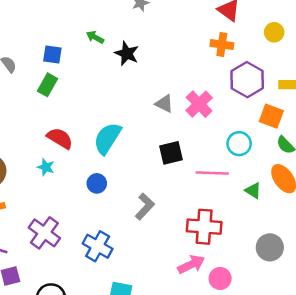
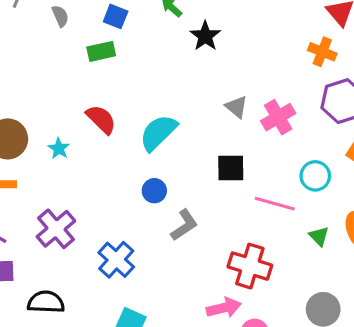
green rectangle: (47, 85) -> (101, 51), turned 35
cyan star: (46, 167) -> (59, 148), moved
blue circle: (97, 183) -> (154, 191), moved

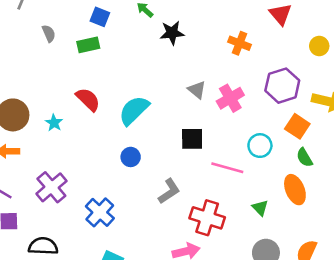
gray semicircle: (60, 16) -> (49, 33), moved
black star: (205, 36) -> (172, 33), turned 30
orange cross: (322, 52) -> (239, 43), moved
gray L-shape: (184, 225) -> (169, 191), moved
green triangle: (319, 236) -> (260, 208), moved

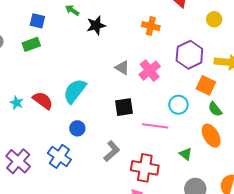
red semicircle: (88, 99) -> (43, 101), moved
cyan star: (54, 123) -> (17, 103), moved
blue cross: (100, 212) -> (59, 156), moved

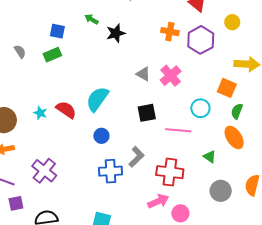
purple hexagon: (189, 55) -> (201, 40), moved
green semicircle: (215, 109) -> (237, 111), turned 63
blue cross: (59, 156) -> (111, 171), moved, turned -35

